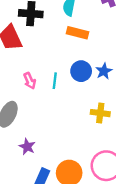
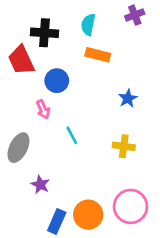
blue circle: (81, 71) -> (57, 81), moved
cyan line: (55, 81) -> (72, 135), moved, turned -35

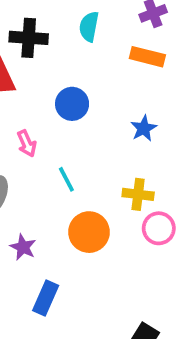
orange rectangle: (98, 55) -> (147, 57), moved
blue circle: (57, 81) -> (72, 104), moved
pink circle: (131, 206) -> (159, 228), moved, size x0.7
orange circle: (88, 215) -> (89, 232), moved

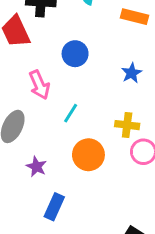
pink arrow: (27, 143) -> (39, 85), size x1.4
cyan line: (66, 179) -> (71, 113), turned 60

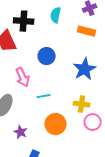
blue star: (132, 73) -> (85, 69), size x1.6
cyan line: (71, 113) -> (44, 96), turned 48

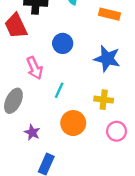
blue star: (85, 69) -> (107, 59), turned -30
cyan line: (44, 96) -> (59, 90), turned -56
pink circle: (93, 122) -> (117, 131), moved

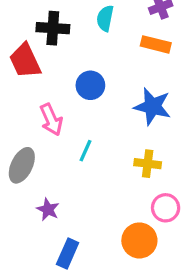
orange circle: (73, 123) -> (139, 240), moved

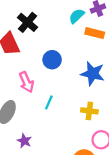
cyan semicircle: (105, 18) -> (77, 16), moved, turned 35
black cross: (53, 28) -> (28, 22), turned 36

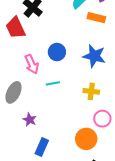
blue circle: (52, 60) -> (57, 52), moved
cyan line: (49, 102) -> (53, 83), turned 56

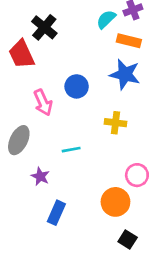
blue star: (94, 56) -> (125, 74), moved
cyan line: (53, 83) -> (71, 150), moved
yellow cross: (91, 91) -> (115, 123), moved

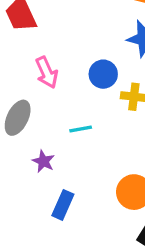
blue circle: (77, 86) -> (103, 74), moved

